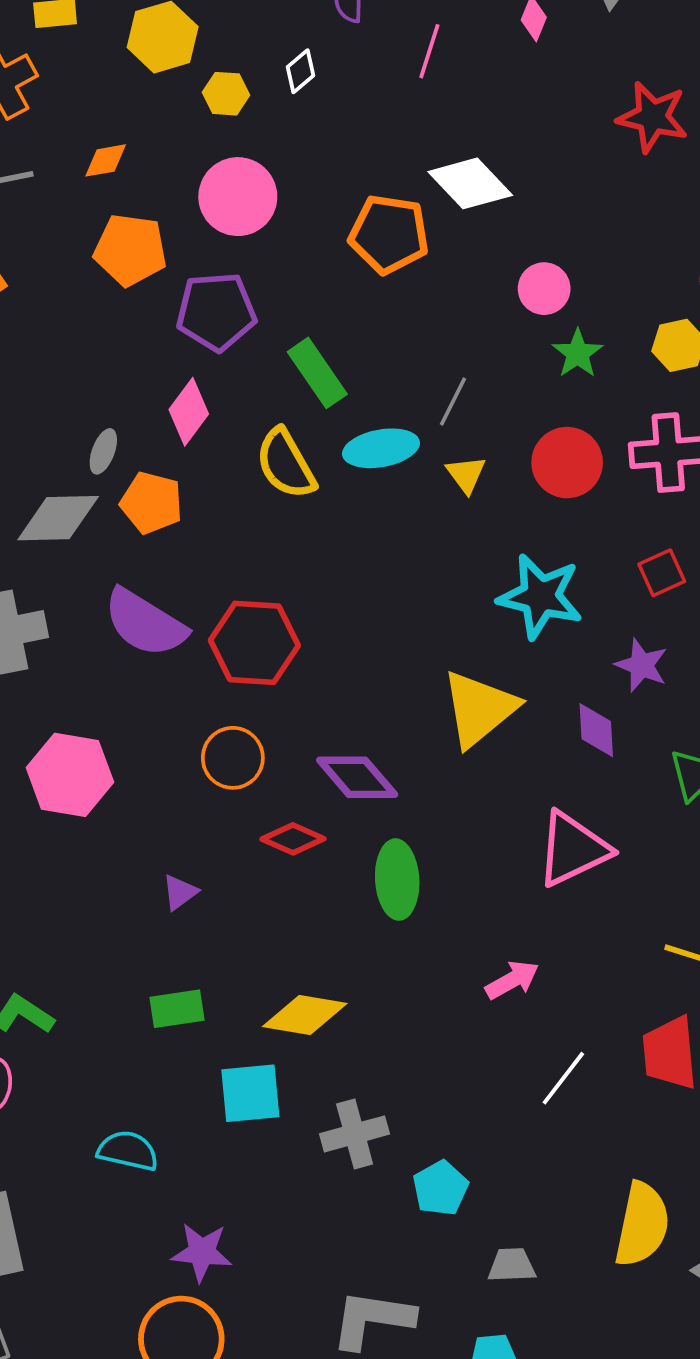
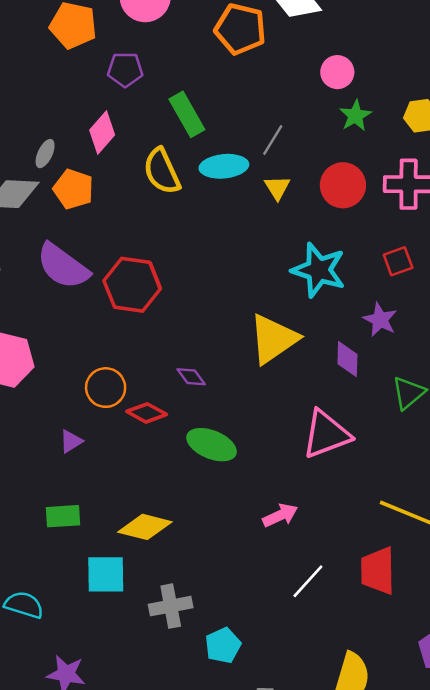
purple pentagon: (216, 312) -> (125, 70), size x0.7
orange circle: (233, 758) -> (106, 388), moved
purple diamond: (357, 777) -> (191, 377), size x0.6
green ellipse: (397, 880) -> (212, 445), turned -69

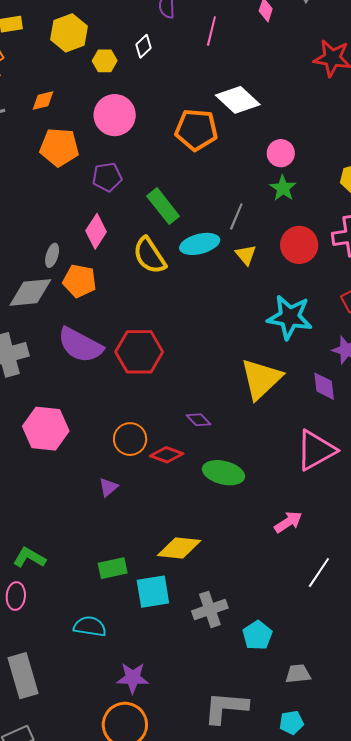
green star: (355, 116) -> (283, 188), moved
green rectangle: (63, 516) -> (113, 568), moved

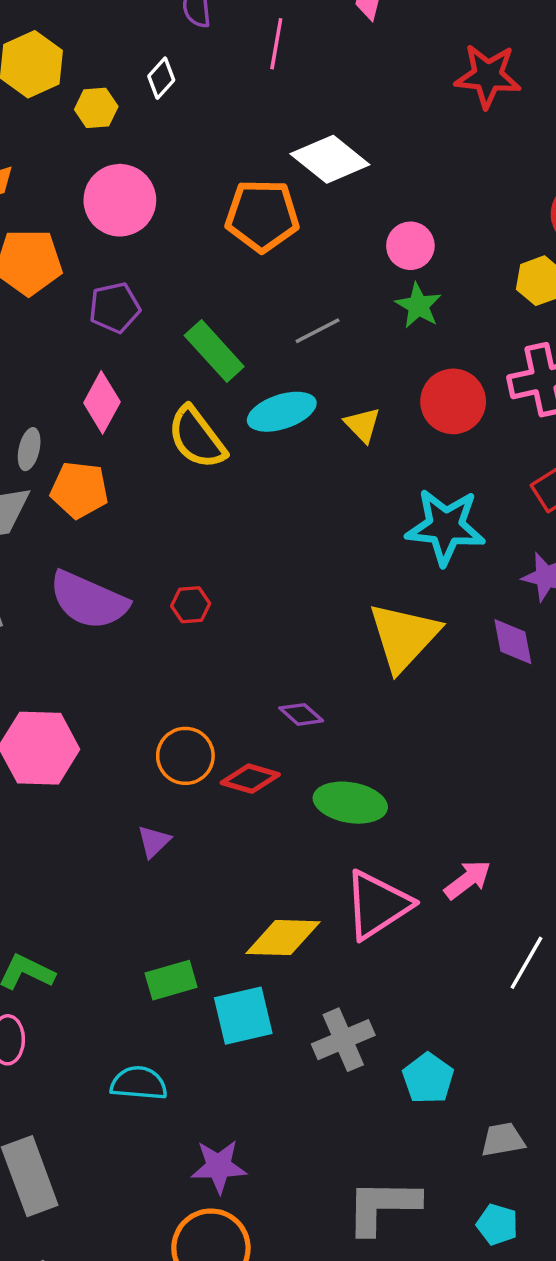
gray line: (236, 216) -> (318, 331), moved, turned 44
red hexagon: (139, 352) -> (191, 605), size x0.5
pink triangle: (316, 450) -> (377, 905), moved
cyan pentagon: (291, 723) -> (497, 1224), turned 30

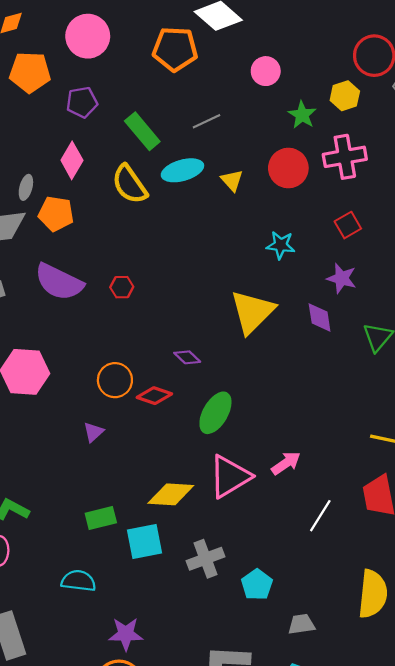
green star: (418, 306) -> (302, 115), moved
cyan star: (445, 527) -> (281, 245), size x0.6
green ellipse: (350, 803) -> (215, 413), turned -72

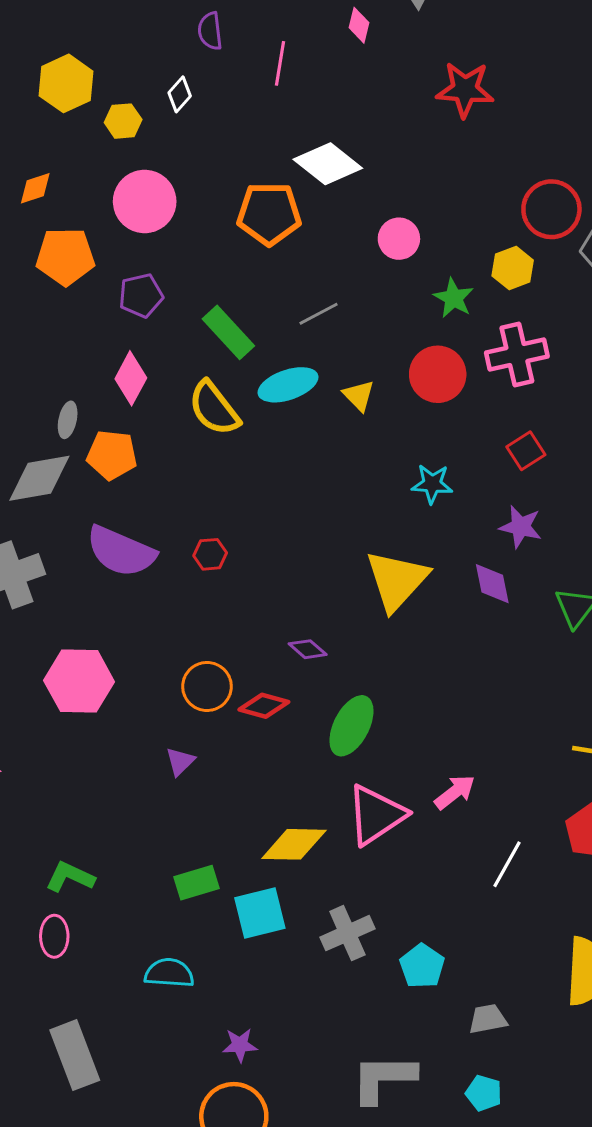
purple star: (126, 634) -> (240, 1045), size x0.7

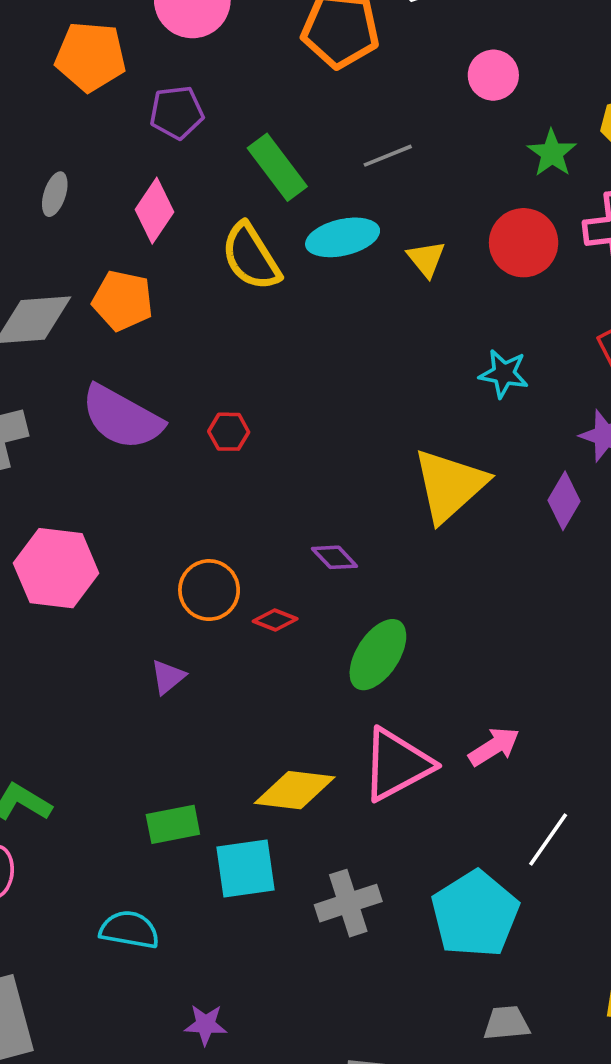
gray ellipse: (68, 420) -> (55, 194), moved
purple diamond: (492, 584) -> (564, 501), turned 36
red diamond: (264, 706) -> (275, 620), size x0.7
cyan pentagon: (422, 966) -> (475, 914), moved, size x1.6

